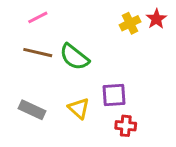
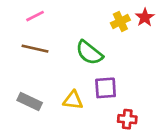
green semicircle: (74, 57) -> (89, 53), moved
yellow triangle: (79, 108) -> (73, 100), turned -35
red cross: (126, 126) -> (127, 119), moved

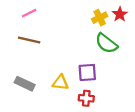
green semicircle: (89, 53) -> (106, 43), moved
red cross: (127, 119) -> (86, 98), moved

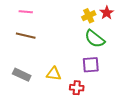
pink line: (29, 13) -> (26, 12), turned 32
purple square: (87, 72) -> (91, 65), moved

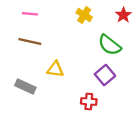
yellow cross: (89, 16) -> (84, 15), moved, turned -32
purple square: (91, 65) -> (105, 75), turned -36
yellow triangle: (54, 74) -> (55, 69), moved

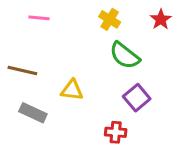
brown line: (30, 42) -> (22, 71), moved
green semicircle: (110, 45) -> (125, 55), moved

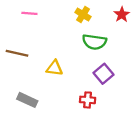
green semicircle: (125, 55) -> (94, 42), turned -30
gray rectangle: (33, 113) -> (27, 100), moved

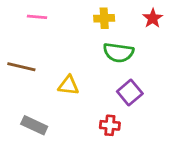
yellow cross: (83, 15) -> (104, 18), turned -35

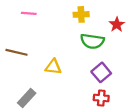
red star: (153, 18) -> (117, 24), moved
gray rectangle: (34, 125) -> (27, 98), turned -72
red cross: (110, 125) -> (101, 98), moved

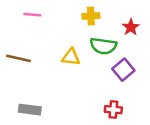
yellow triangle: (53, 67) -> (71, 57), moved
purple square: (101, 72) -> (123, 70), moved
gray rectangle: (27, 98) -> (30, 110), turned 54

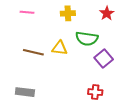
yellow cross: (91, 16) -> (68, 13), moved
red star: (131, 27) -> (107, 13), moved
brown line: (18, 58) -> (33, 52), moved

